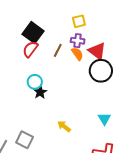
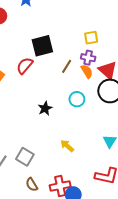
black square: (33, 33) -> (42, 46), turned 35
red semicircle: (30, 49) -> (25, 66), moved
cyan circle: (35, 82) -> (77, 99), moved

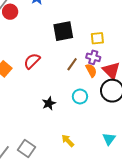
black square: (42, 46) -> (63, 31), moved

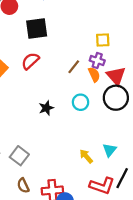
black square: (63, 31) -> (37, 28), moved
yellow arrow: (68, 141) -> (86, 156), moved

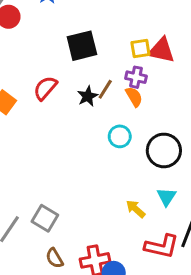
black square: (37, 28) -> (82, 46), moved
red triangle: (116, 76) -> (161, 50), moved, turned -30
black circle: (116, 98) -> (164, 150), moved
black star: (46, 108) -> (88, 96), moved

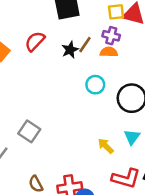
orange semicircle: (134, 97) -> (109, 52), turned -60
gray square: (45, 218) -> (29, 131), moved

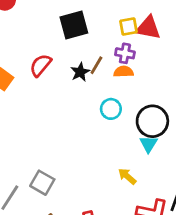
gray square: (29, 131) -> (42, 183), moved
cyan triangle: (132, 137) -> (149, 144), moved

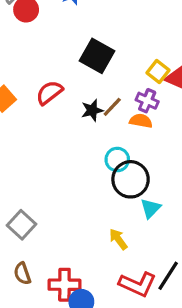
black square: (74, 25) -> (97, 56), turned 32
yellow square: (129, 26) -> (158, 71), turned 36
black circle: (152, 121) -> (131, 179), moved

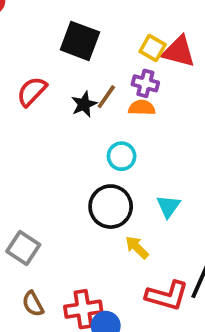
black circle: (131, 179) -> (111, 207), moved

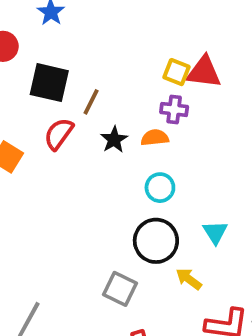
black square: (80, 41) -> (49, 83), moved
brown line: (106, 97) -> (91, 102), moved
orange semicircle: (142, 108) -> (155, 138), moved
gray square: (23, 248) -> (120, 289), moved

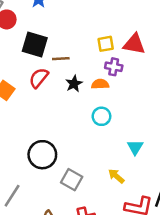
yellow square: (176, 72) -> (106, 44), moved, turned -35
brown line: (91, 102) -> (61, 59), turned 56
black circle: (156, 241) -> (42, 155), moved

